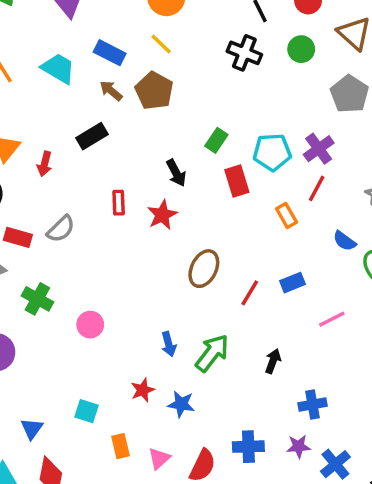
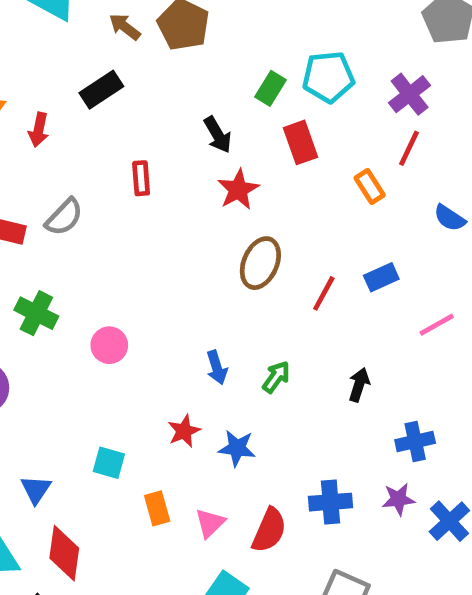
cyan pentagon: (272, 152) -> (328, 77), moved
red star: (162, 215) -> (238, 190), moved
green arrow: (212, 353) -> (276, 377), size x0.6

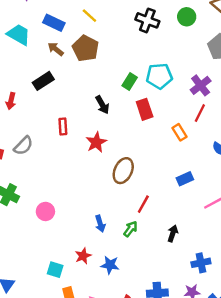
red star: (238, 190) -> (96, 142), moved
red line: (324, 293) -> (143, 204), moved
cyan square: (109, 463) -> (55, 270), moved

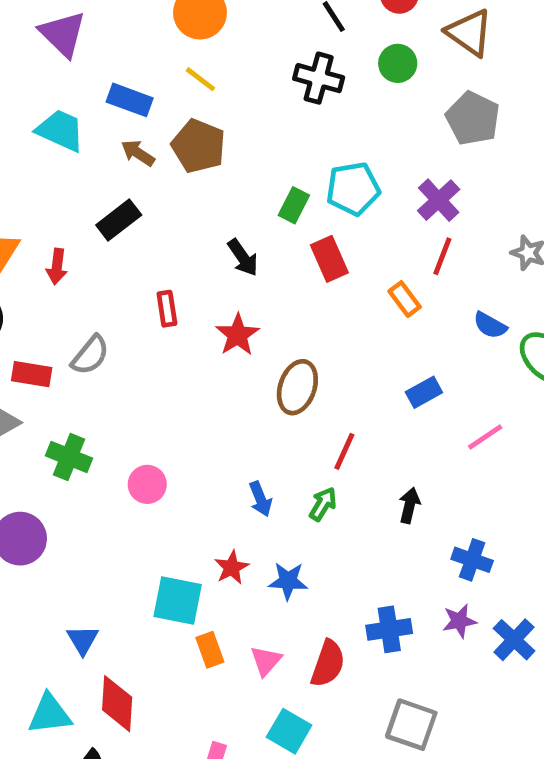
blue cross: (201, 263) -> (472, 560), turned 36
cyan square: (55, 270) -> (178, 601), size x1.5

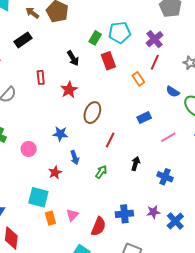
green arrow: (323, 504) -> (101, 172), moved
blue cross: (472, 560) -> (165, 177), moved
red star: (232, 567) -> (55, 172), moved
blue star: (288, 581) -> (60, 134), moved
pink triangle: (266, 661) -> (72, 215), moved

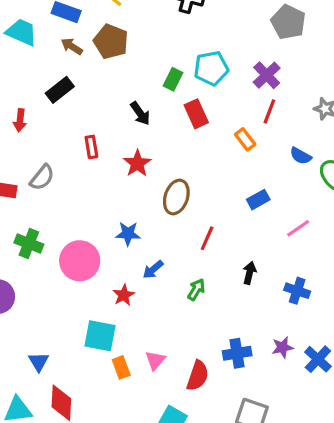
pink circle: (29, 149) -> (80, 261), size x1.6
blue arrow: (75, 157) -> (153, 270), turned 72

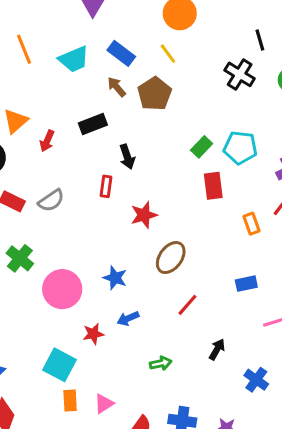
cyan trapezoid: (21, 32) -> (74, 59), turned 116
black arrow: (140, 113) -> (127, 157), moved
green arrow: (196, 290) -> (161, 363), moved, turned 30

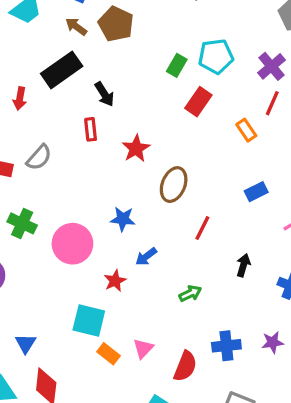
black rectangle: (93, 124) -> (62, 70), size x1.4
red rectangle: (213, 186) -> (198, 102), turned 56
orange rectangle: (70, 400) -> (109, 354), turned -35

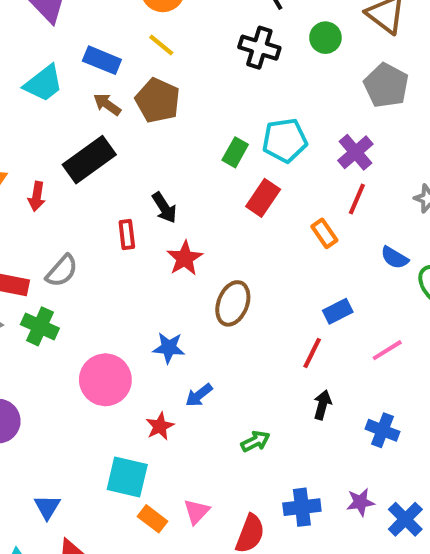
black arrow: (104, 94) -> (164, 208), moved
green cross: (22, 223) -> (40, 326), moved
red line: (202, 228) -> (312, 353), moved

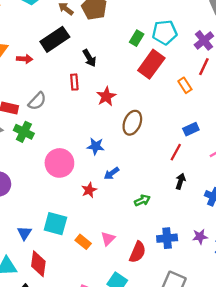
red arrow: (37, 196) -> (25, 59), turned -98
red rectangle: (263, 198) -> (151, 64), size x1.4
black arrow: (164, 208) -> (89, 58), moved
cyan square: (127, 477) -> (55, 224), moved

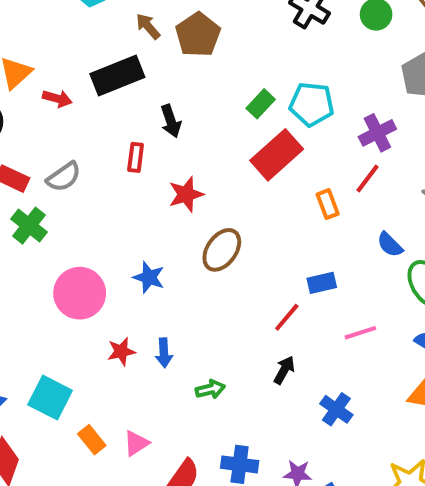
blue arrow: (112, 173) -> (164, 353), moved, turned -70

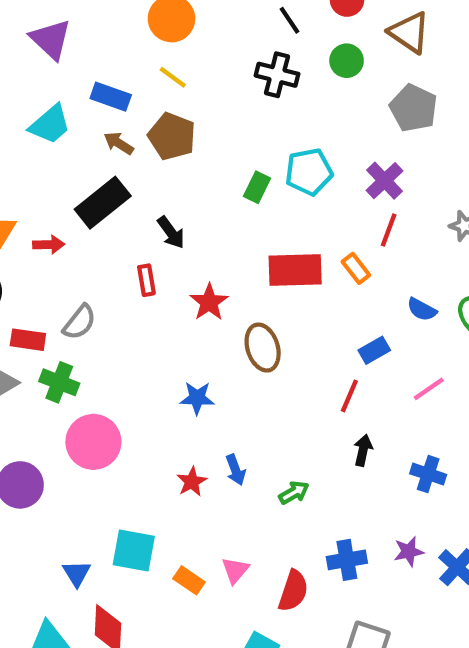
red rectangle: (277, 155) -> (295, 270), moved, turned 57
blue semicircle: (390, 245) -> (422, 309), moved
brown ellipse: (222, 250) -> (263, 348), turned -36
pink circle: (80, 293) -> (93, 442), moved

